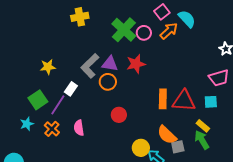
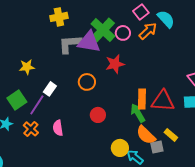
purple triangle: (110, 64) -> (89, 42), moved, size x1.4
gray L-shape: (90, 66) -> (70, 44), moved, turned 40
yellow rectangle: (203, 126) -> (171, 135), moved
green arrow: (202, 140) -> (138, 113), moved

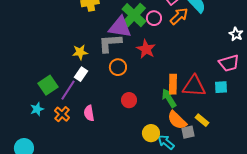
gray L-shape: (70, 44) -> (110, 43), moved
red star: (115, 64) -> (146, 49), turned -30
yellow star: (27, 67) -> (80, 52), moved

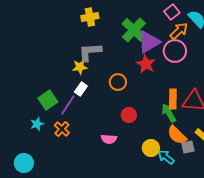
pink circle: (154, 18) -> (175, 51), moved, size x1.5
purple triangle: (120, 27) -> (149, 42), moved, turned -40
gray L-shape: (110, 43) -> (90, 52), moved
pink semicircle: (89, 113) -> (109, 139), moved, turned -77

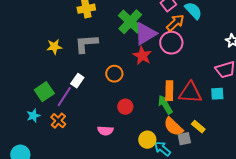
yellow star: (80, 67) -> (54, 47), moved

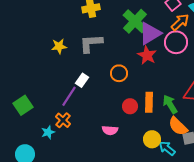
orange rectangle: (169, 91) -> (149, 102), moved
green square: (44, 92) -> (23, 105), moved
cyan star: (33, 116) -> (48, 132), moved

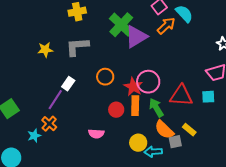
pink circle: (176, 42) -> (148, 82), moved
red star: (147, 55) -> (133, 87), moved
cyan arrow: (167, 148) -> (153, 152), turned -42

